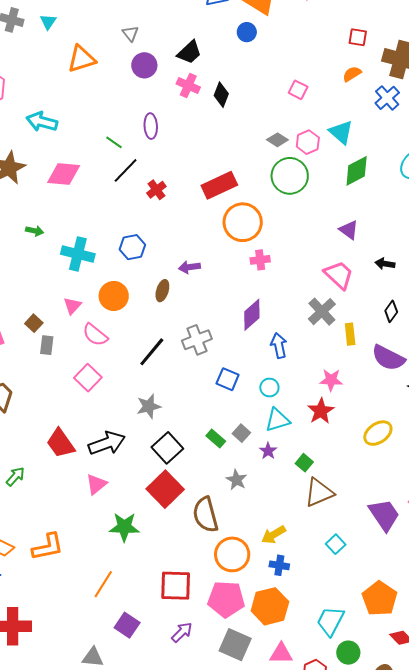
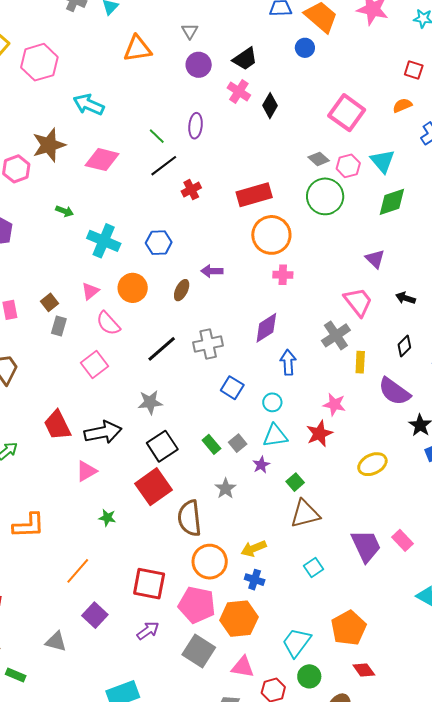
pink square: (298, 90) -> (347, 113), size x1.8
green star: (124, 527) -> (107, 518), size x0.6

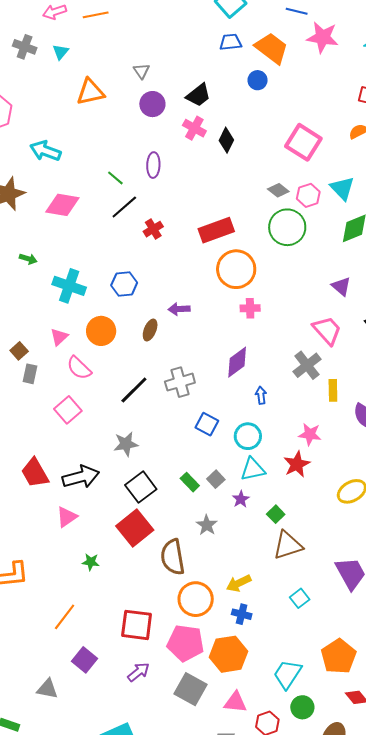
blue arrow: (288, 362) -> (261, 395), size x0.7
cyan circle: (272, 402) -> (248, 436), size x1.4

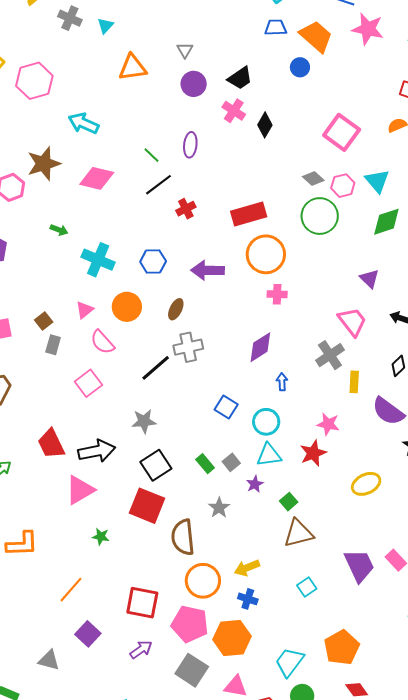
purple arrow: (179, 309) -> (208, 270), moved, size x1.5
gray cross: (180, 382) -> (188, 347), moved
pink triangle: (67, 517) -> (80, 490), size x1.4
red square: (135, 528) -> (147, 506), turned -33

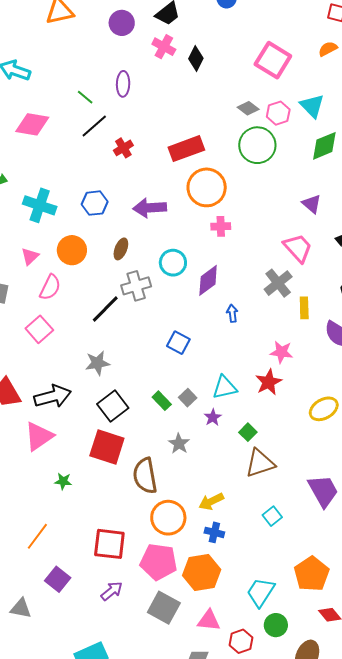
pink semicircle: (102, 342) -> (50, 287), turned -108
cyan circle: (266, 422) -> (173, 263), moved

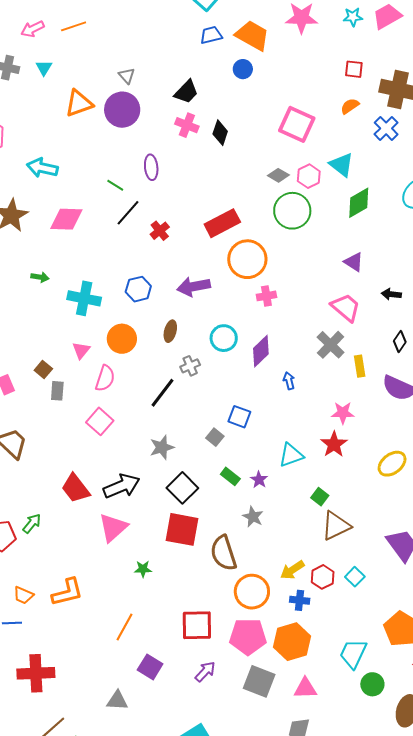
purple circle: (122, 23) -> (122, 110), moved, size x1.4
gray cross: (136, 286) -> (190, 366), size x0.7
gray square: (188, 398) -> (215, 437), moved
purple star: (213, 417) -> (259, 480), moved
red hexagon: (241, 641) -> (323, 577), moved

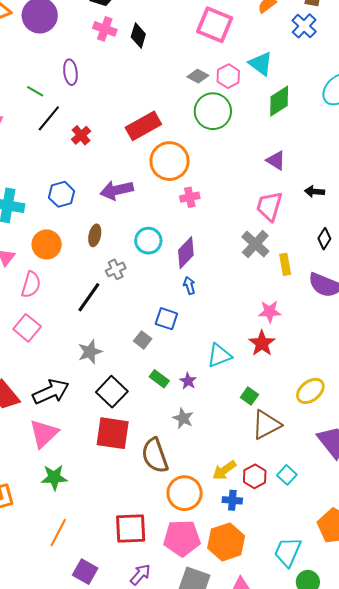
pink trapezoid: (346, 307) -> (269, 206), turned -112
blue arrow: (289, 381) -> (189, 285), moved
yellow ellipse: (392, 464) -> (310, 391), moved
green star: (143, 569) -> (54, 477), moved, size x1.5

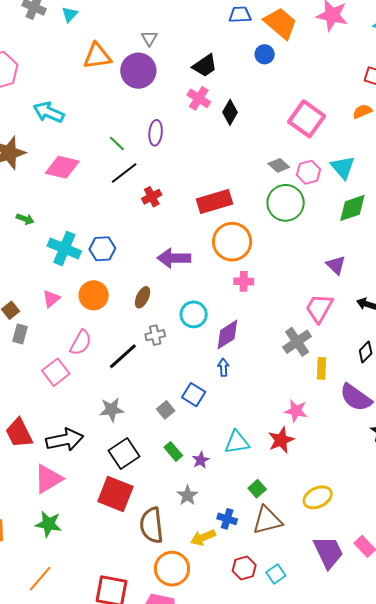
blue hexagon: (62, 194) -> (102, 249), moved
pink semicircle: (31, 285) -> (81, 343), moved
yellow arrow: (224, 470) -> (203, 537), moved
blue cross: (232, 500) -> (227, 519), moved

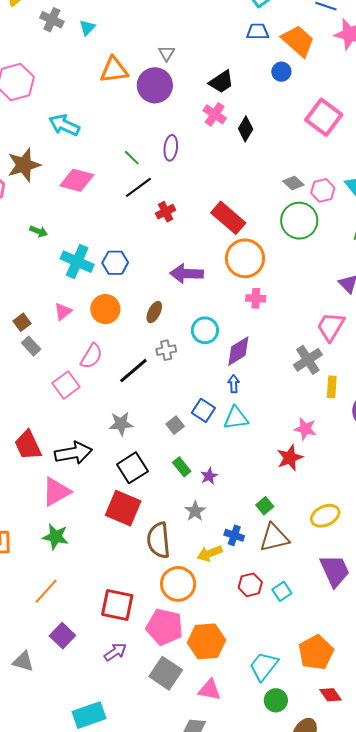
pink square: (307, 119) -> (324, 117), moved
red rectangle: (214, 202) -> (228, 218), turned 56
gray rectangle: (20, 334) -> (31, 346), turned -60
cyan triangle: (237, 442) -> (236, 418), moved

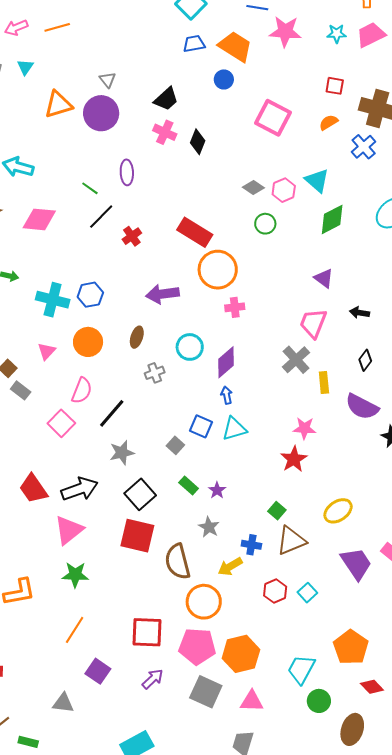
green circle: (299, 221) -> (265, 224), size x0.6
black line: (133, 371) -> (112, 413), moved

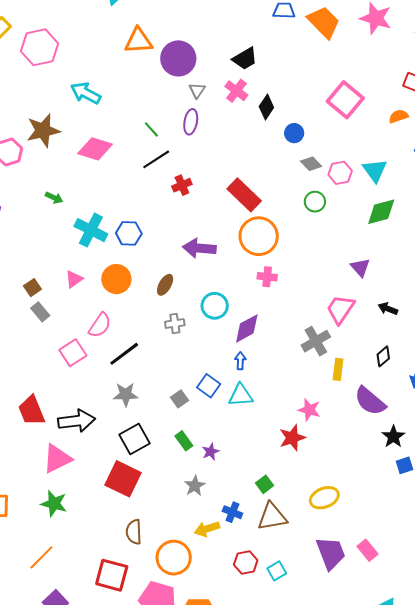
blue circle: (224, 79) -> (294, 133), moved
gray triangle: (107, 80) -> (197, 90), moved
brown semicircle: (178, 562) -> (134, 532), moved, size x0.7

